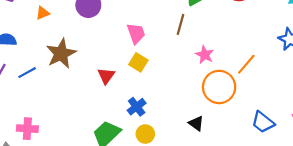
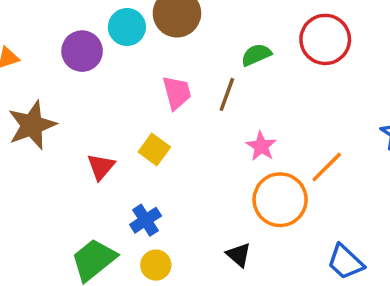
pink trapezoid: (136, 33) -> (177, 93), moved

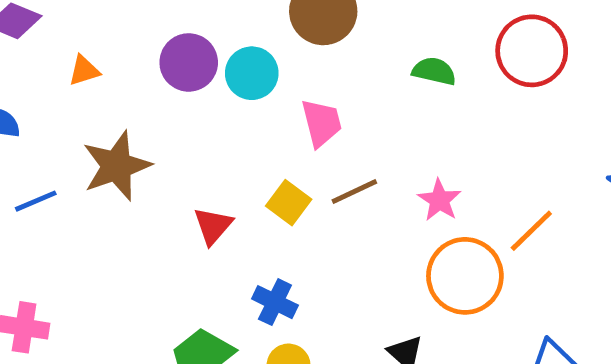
cyan circle: (127, 27) -> (252, 73), moved
green semicircle: (256, 55) -> (434, 71), turned 36
brown line: (227, 94) -> (354, 191), moved, turned 44
blue cross: (146, 220) -> (275, 302), turned -32

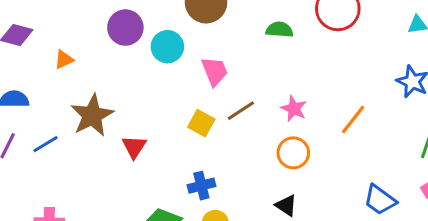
purple circle: (189, 62) -> (125, 28), moved
red triangle: (213, 226) -> (134, 147), moved
orange circle: (465, 276) -> (293, 153), moved, size x0.7
blue cross: (275, 302) -> (201, 186), turned -32

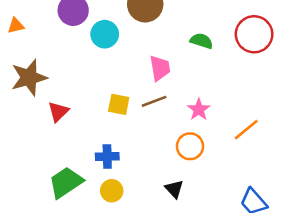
pink trapezoid: (215, 71) -> (160, 68), moved
yellow square: (201, 123) -> (119, 104), turned -30

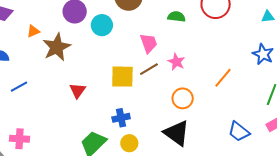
brown star: (29, 78) -> (57, 47), moved
yellow square: (119, 104) -> (122, 77), size x1.4
pink star: (199, 109) -> (176, 62), moved
black triangle: (174, 189) -> (177, 133), size x1.8

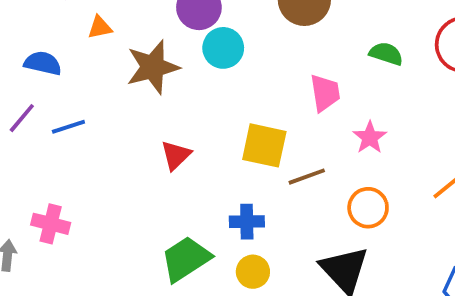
cyan circle: (102, 25) -> (223, 48), moved
orange triangle: (33, 31) -> (100, 27), moved
brown line: (149, 69) -> (307, 177), moved

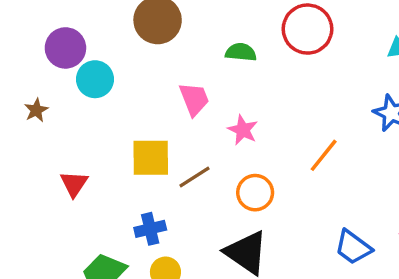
brown star: (153, 67) -> (36, 110), size x0.5

